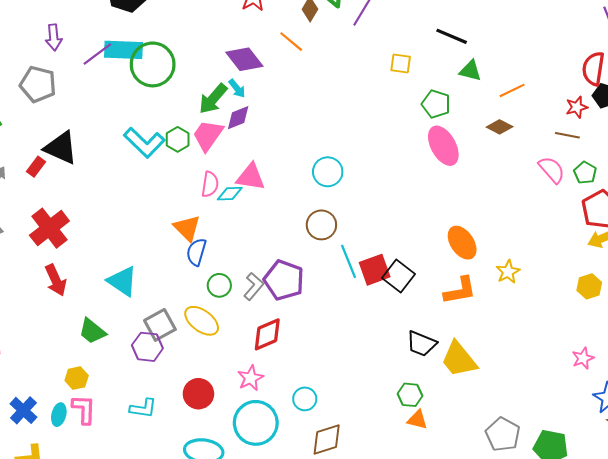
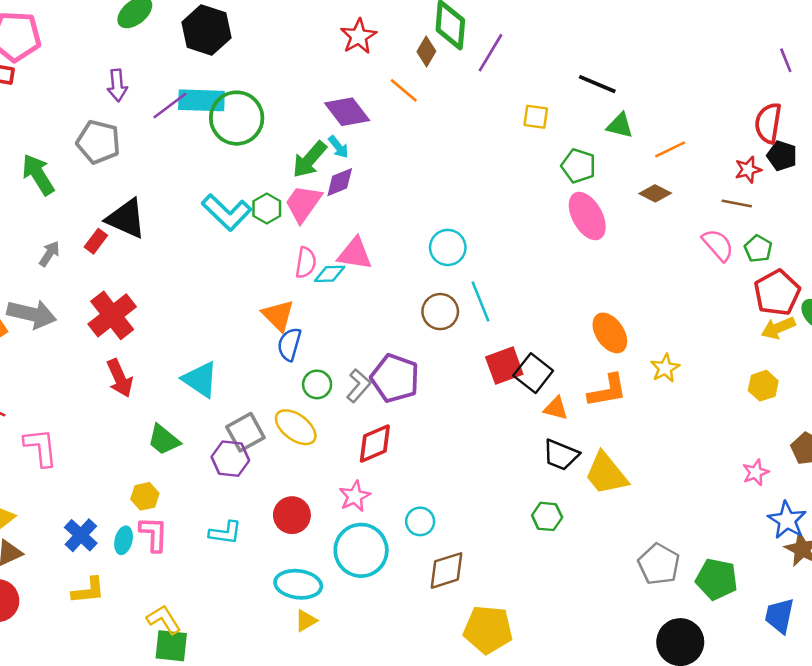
cyan line: (349, 261) -> (480, 302), moved
orange triangle: (417, 420) -> (556, 408), moved

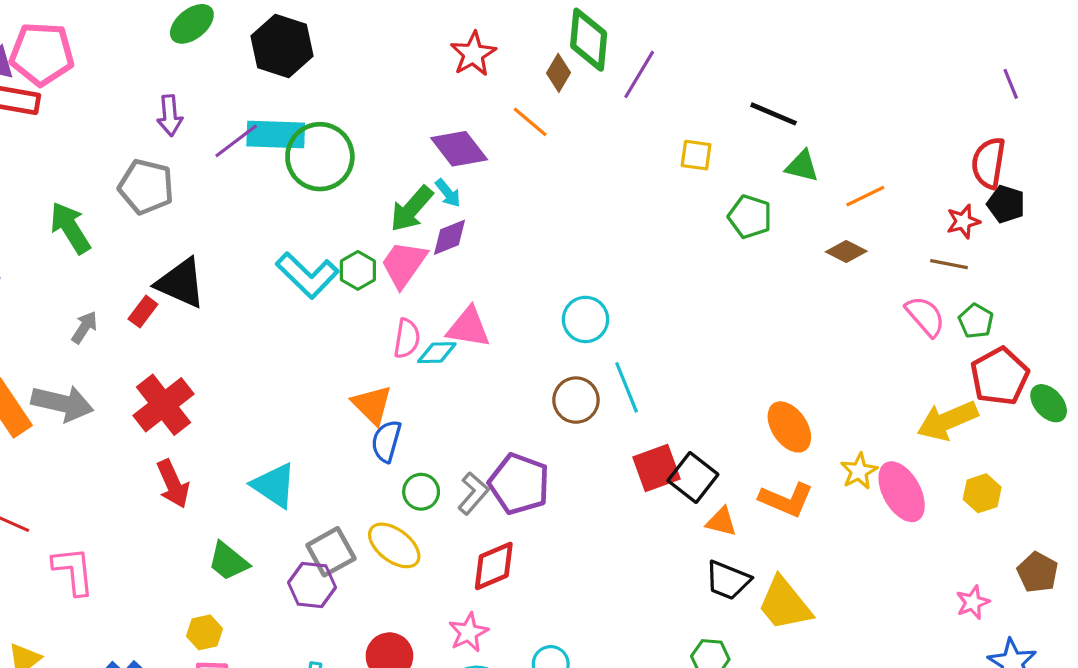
pink ellipse: (587, 216) -> (902, 492), moved
yellow arrow: (778, 328) -> (947, 421), moved, size x1.4
orange L-shape: (607, 391) -> (786, 500), turned 33

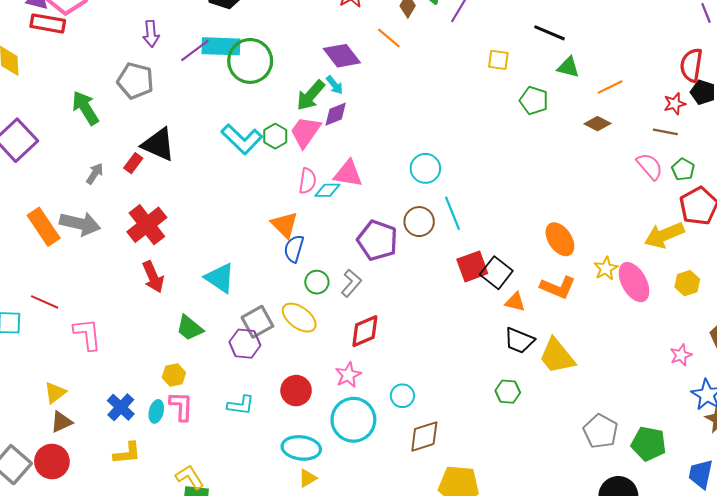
purple pentagon: (519, 484) -> (377, 240), moved

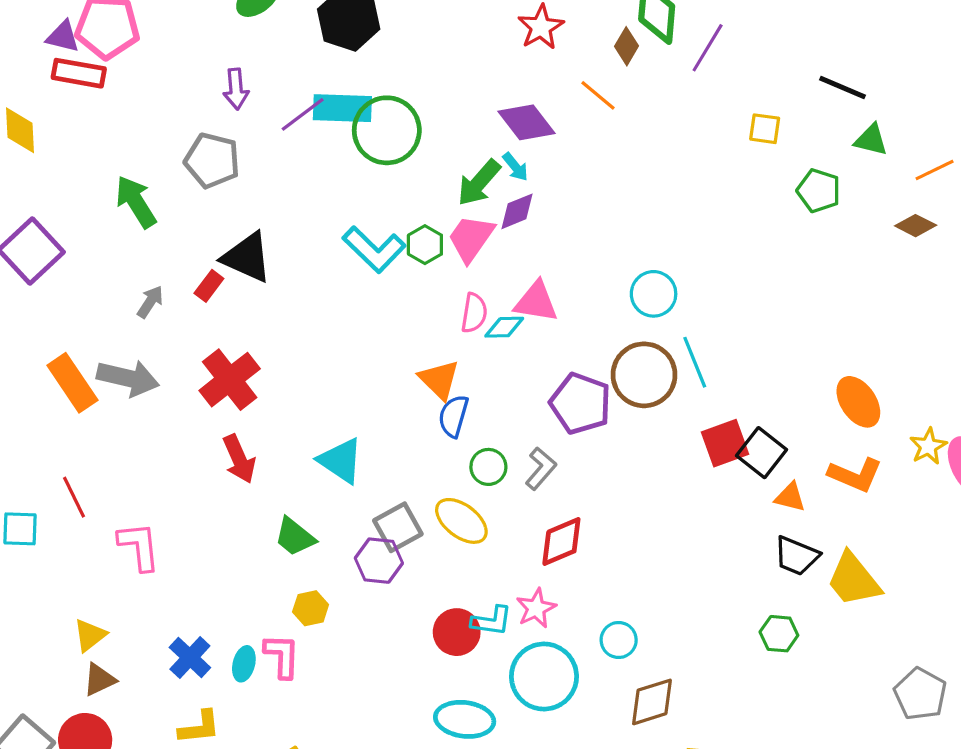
brown circle: (419, 222) -> (644, 375), size x1.4
red line: (45, 302) -> (74, 497), turned 40
yellow hexagon: (174, 375) -> (311, 608), moved
cyan L-shape: (241, 405) -> (492, 621), moved

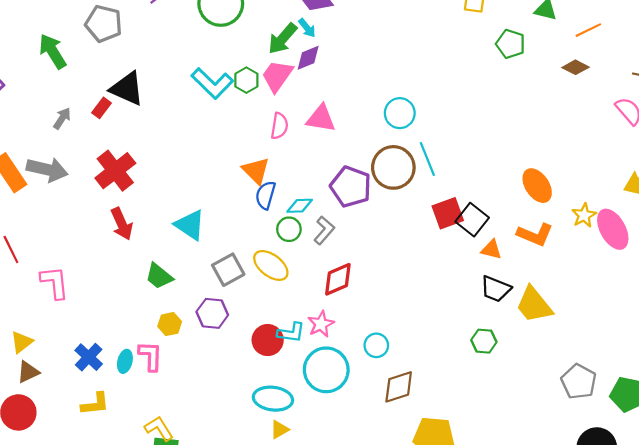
cyan diamond: (504, 327) -> (300, 206), moved
purple hexagon: (379, 561) -> (212, 313), moved

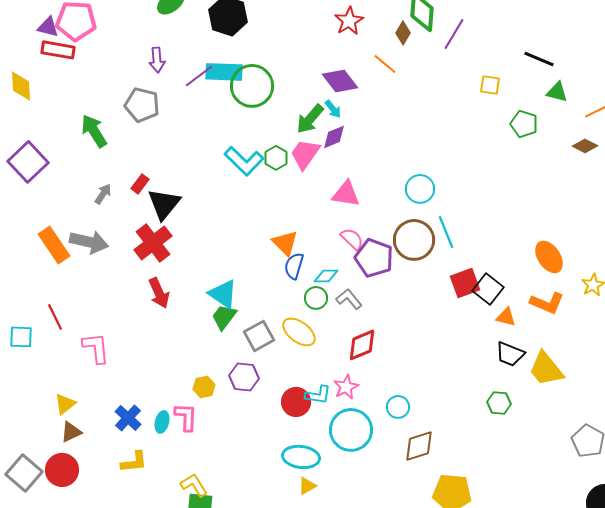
black triangle: (127, 89) -> (164, 204), moved, turned 45
pink semicircle: (279, 126) -> (352, 239), moved, turned -55
gray L-shape: (324, 230) -> (349, 299), turned -80
green trapezoid: (159, 276) -> (224, 317), moved, turned 88

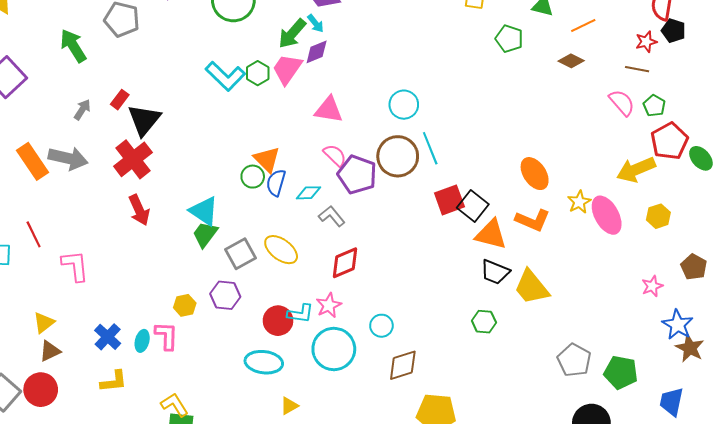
green circle: (316, 298) -> (253, 177), moved
orange triangle: (506, 317) -> (491, 234), size x1.6
cyan ellipse: (301, 457) -> (264, 362), moved

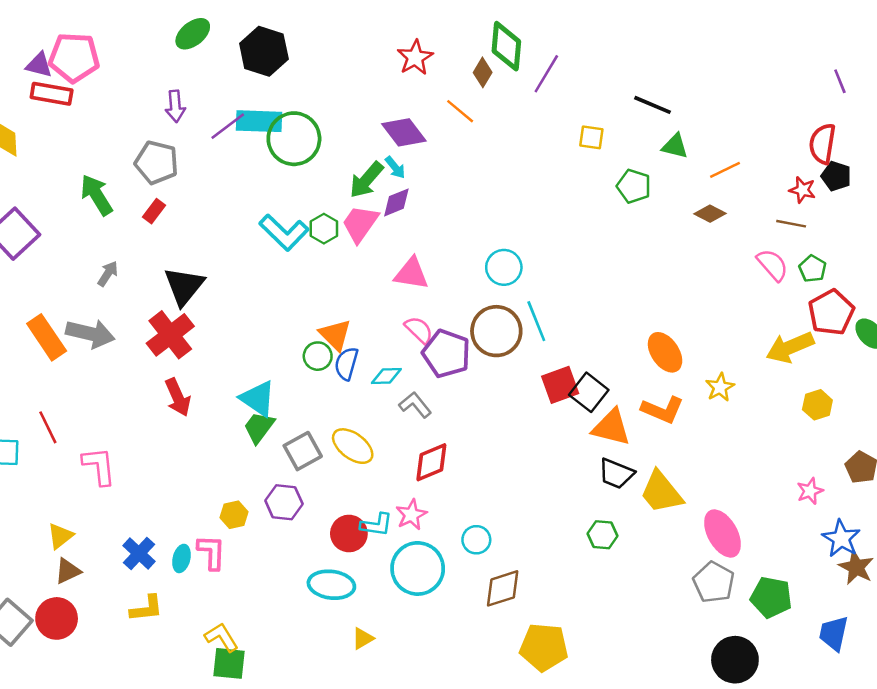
red star: (646, 42) -> (802, 190), turned 30
red rectangle: (120, 100) -> (154, 211), moved
pink ellipse: (607, 215) -> (722, 533), moved

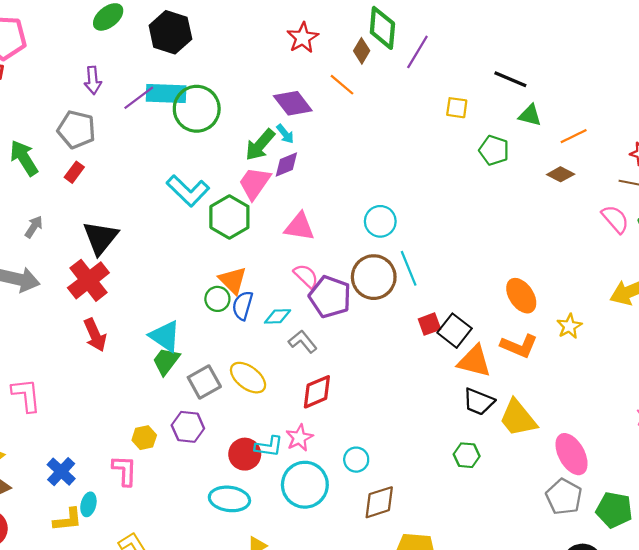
green hexagon: (324, 229) -> (229, 217), moved, size x1.6
red square: (560, 385) -> (429, 324), size x0.7
cyan ellipse: (181, 558) -> (88, 504), moved

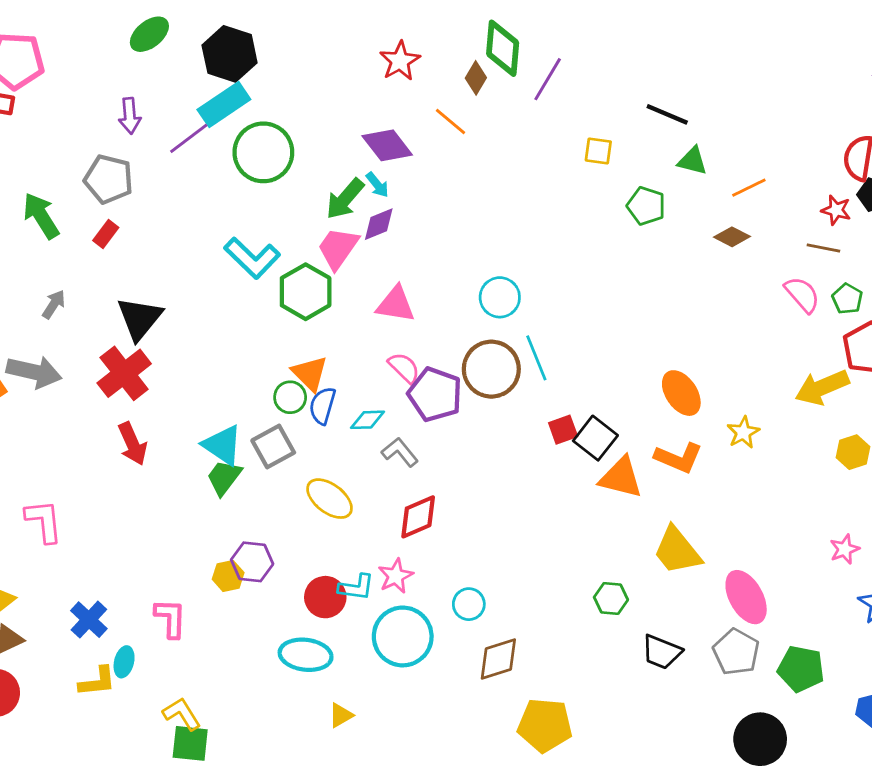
cyan rectangle: (166, 93) -> (224, 105), moved, turned -36
gray square: (204, 382) -> (273, 447), moved
black trapezoid: (479, 402) -> (662, 652), moved
yellow hexagon: (144, 438) -> (228, 576), moved

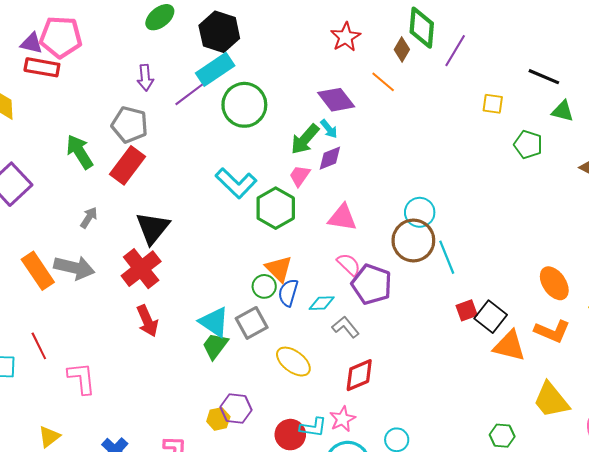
red rectangle: (106, 234) -> (128, 165), size x1.8
pink trapezoid: (338, 248) -> (300, 176), size x0.7
brown circle: (491, 369) -> (413, 240), moved

